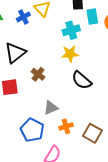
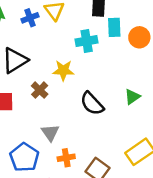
yellow star: (70, 54) -> (63, 70), moved
gray triangle: (51, 108) -> (50, 133), turned -49

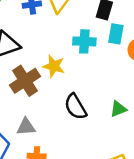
brown cross: (40, 90) -> (25, 81), size x1.6
gray triangle: (50, 133) -> (26, 127), turned 48

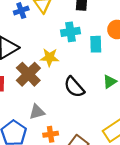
cyan rectangle: (116, 34) -> (96, 44), moved

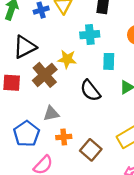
cyan rectangle: (96, 44) -> (109, 61), moved

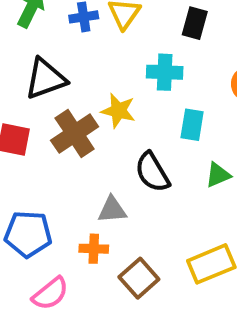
gray triangle: (51, 114) -> (112, 210), moved
blue pentagon: (26, 134) -> (28, 234), turned 30

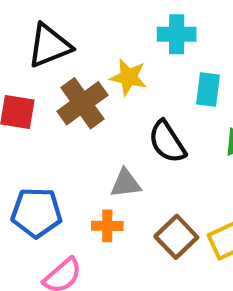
brown square: (139, 278) -> (176, 237), moved

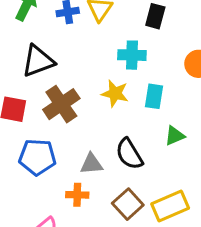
yellow star: (128, 77) -> (115, 93), moved
black semicircle: (167, 142) -> (129, 154), moved
blue pentagon: (36, 213) -> (37, 157), moved

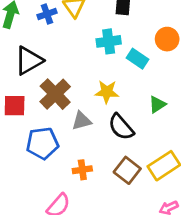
yellow star: (115, 93) -> (107, 92), moved
cyan rectangle: (154, 96) -> (138, 59), moved, turned -55
gray triangle: (91, 164) -> (81, 121), moved

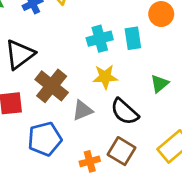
cyan cross: (109, 41) -> (100, 39), moved
cyan rectangle: (138, 59) -> (133, 38), turned 55
brown square: (127, 170) -> (121, 151), moved

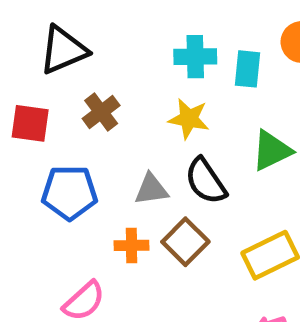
green triangle: (160, 84) -> (272, 151), size x1.4
brown cross: (52, 86) -> (101, 112), size x0.7
gray triangle: (82, 110) -> (151, 189), moved

